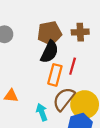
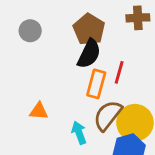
brown cross: (80, 32) -> (138, 18), moved
brown pentagon: (49, 33) -> (89, 29), turned -30

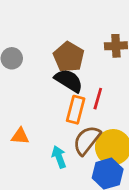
black semicircle: (89, 54) -> (69, 81), turned -84

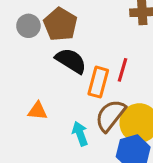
brown pentagon: (69, 57) -> (60, 24), moved
black semicircle: (69, 81) -> (71, 61), moved

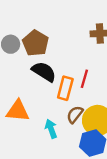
orange triangle: (38, 111) -> (18, 111), size x1.5
brown semicircle: (110, 115) -> (75, 114), size x0.7

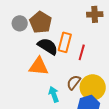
orange rectangle: (65, 88) -> (65, 42), moved
orange triangle: (18, 111) -> (39, 66), moved

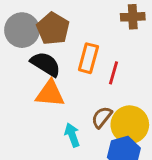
gray circle: (20, 23) -> (22, 30), size x1.5
black semicircle: (48, 46) -> (46, 64), moved

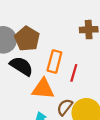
orange triangle: (50, 94) -> (43, 89), moved

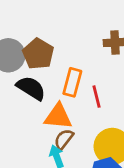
red line: (74, 73) -> (97, 97), turned -30
brown semicircle: (65, 107) -> (64, 139), moved

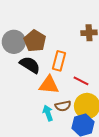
red line: (97, 97) -> (81, 81), moved, turned -49
brown semicircle: (64, 139) -> (63, 106), moved, turned -140

